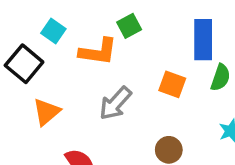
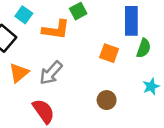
gray arrow: (115, 103) -> (51, 73), moved

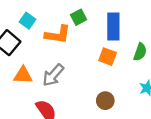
blue rectangle: (131, 21) -> (113, 26), moved
orange triangle: (19, 73) -> (23, 75), turned 42

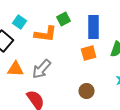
orange square: (108, 57) -> (89, 53), turned -35

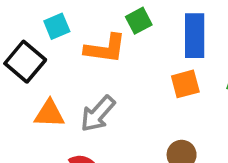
cyan square: (20, 22) -> (57, 26), turned 32

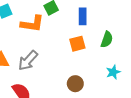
blue rectangle: (195, 36) -> (83, 16), size x0.7

